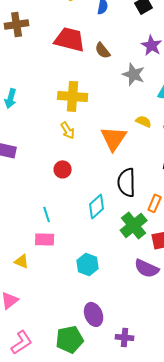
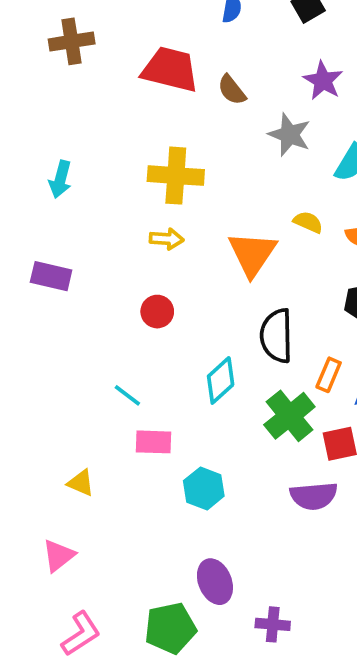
yellow arrow: (68, 130) -> (167, 239), turned -54
cyan line: (47, 214) -> (127, 395), turned -35
pink rectangle: (45, 239) -> (154, 442), moved
purple semicircle: (147, 268) -> (314, 496), turned -30

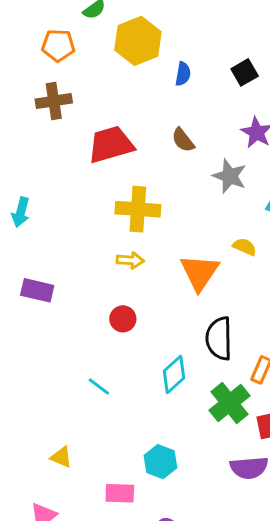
red trapezoid: (170, 69) -> (111, 145), moved, turned -30
cyan arrow: (60, 179) -> (21, 212), moved
pink rectangle: (154, 442) -> (120, 493), moved

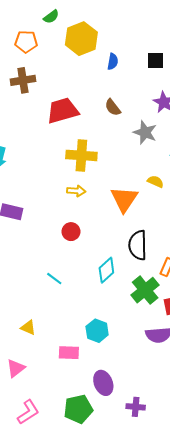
black square: (245, 72) -> (155, 61), turned 30

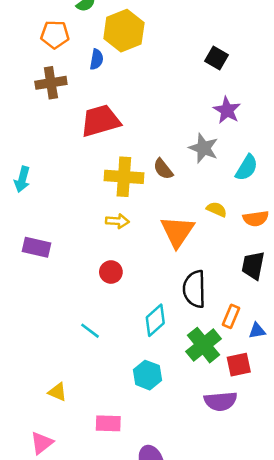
black square: (155, 61) -> (217, 58), turned 30
blue semicircle: (113, 62) -> (97, 59), moved
brown semicircle: (113, 107) -> (163, 169), moved
cyan hexagon: (97, 331) -> (147, 375), moved

